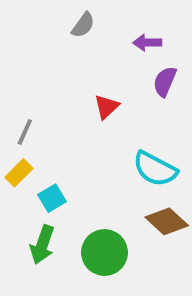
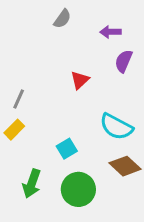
cyan square: (52, 198) -> (67, 149), moved

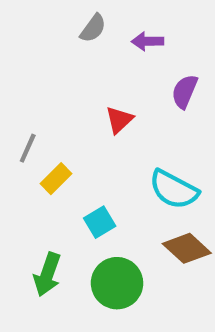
purple arrow: (110, 32) -> (148, 41), moved
yellow rectangle: (14, 130) -> (56, 179), moved

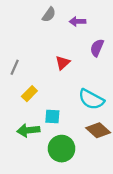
gray line: (28, 148) -> (15, 67), moved
cyan square: (100, 222) -> (52, 116), turned 35
green arrow: (47, 274) -> (28, 130), moved, turned 65

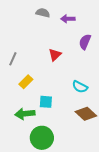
gray semicircle: (49, 15) -> (43, 13), turned -112
cyan semicircle: (91, 99) -> (80, 87), size x0.7
green circle: (62, 149) -> (42, 138), moved

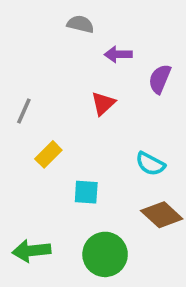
purple arrow: (68, 19) -> (118, 54), moved
green arrow: (25, 114) -> (31, 251), moved
green circle: (42, 138) -> (105, 254), moved

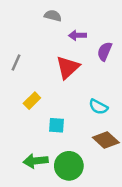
red triangle: (103, 103) -> (68, 67), size x1.5
gray line: (24, 111) -> (16, 62), moved
green arrow: (31, 251) -> (36, 161), moved

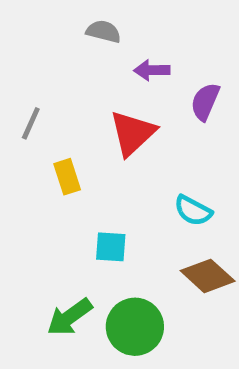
yellow rectangle: (32, 101) -> (67, 177), moved, turned -63
green arrow: (36, 161) -> (70, 317), turned -30

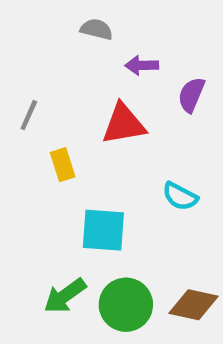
red triangle: (132, 133) -> (124, 124), turned 33
cyan square: (111, 247) -> (103, 230), size x1.5
brown diamond: (208, 276) -> (194, 305), moved, turned -30

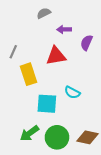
gray semicircle: (97, 29) -> (44, 13), turned -40
yellow rectangle: (63, 165) -> (28, 74), size x1.5
cyan semicircle: (180, 196) -> (72, 93), moved

